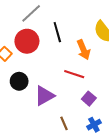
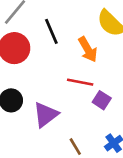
purple square: (89, 99) -> (102, 100), moved

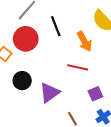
purple square: (102, 100) -> (95, 94), moved, turned 32

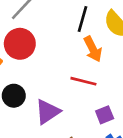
black line: (56, 26) -> (82, 19), moved, turned 36

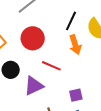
red circle: (20, 44) -> (33, 38), moved
red line: (83, 81) -> (51, 66), moved

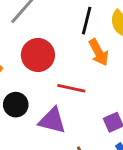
purple triangle: (34, 86) -> (52, 121), turned 50

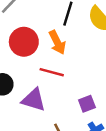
orange arrow: (99, 52) -> (57, 42), moved

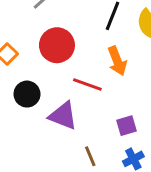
orange arrow: (57, 42) -> (117, 61), moved

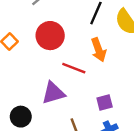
black circle: (27, 94) -> (21, 117), moved
purple triangle: (63, 116) -> (53, 93), turned -40

